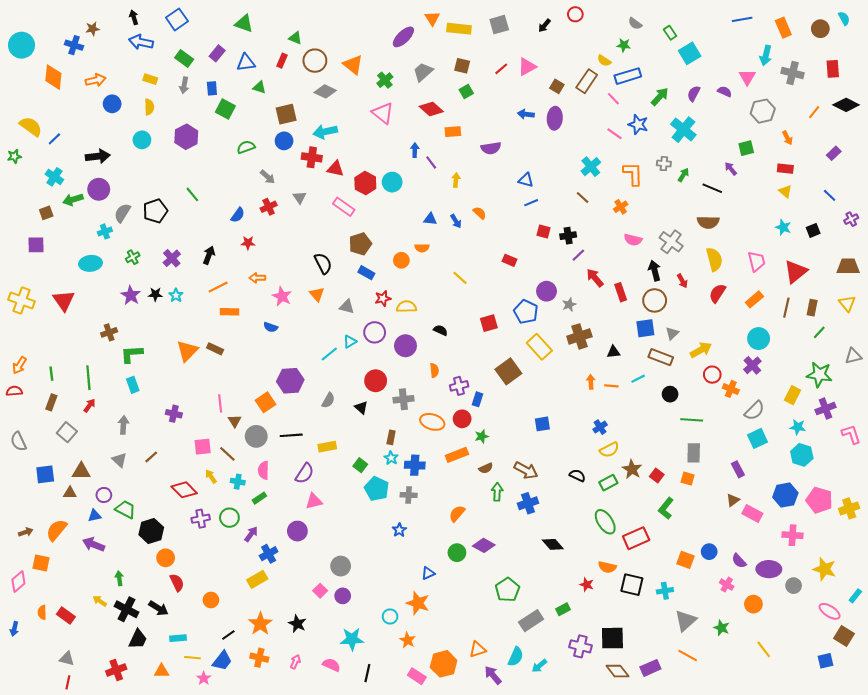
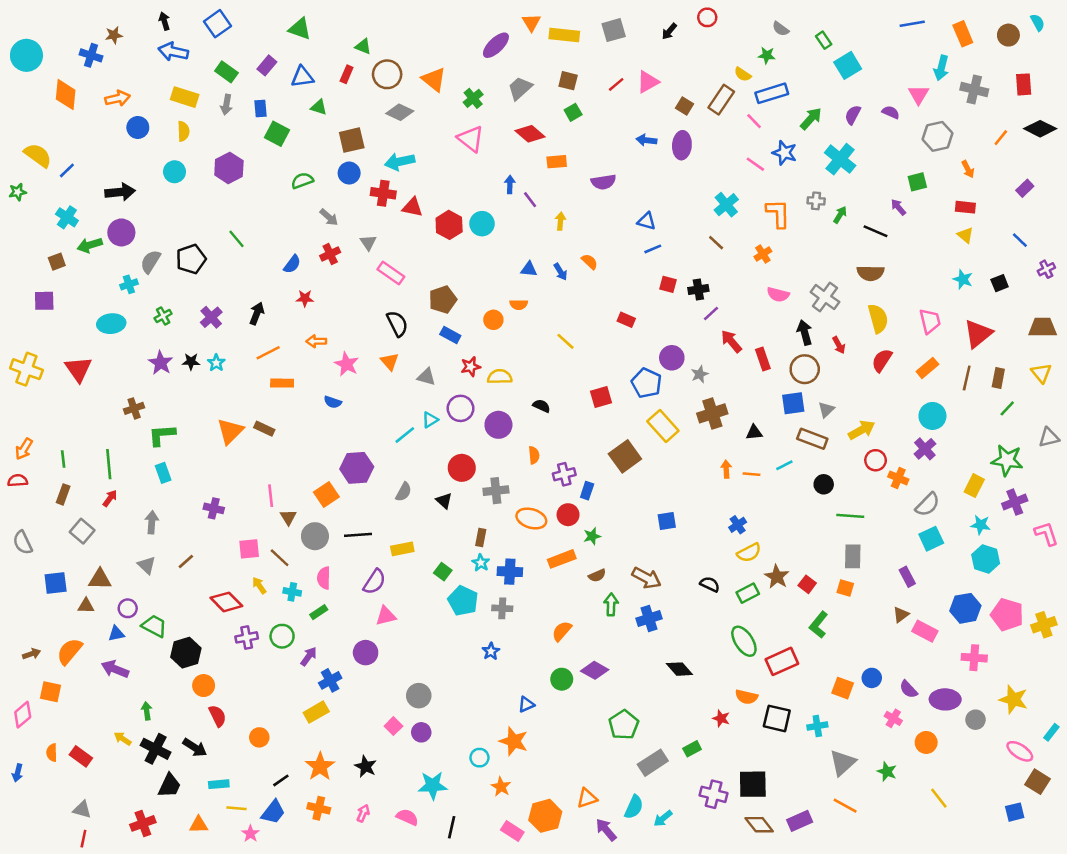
yellow rectangle: (150, 79) -> (185, 97), size x1.5
pink rectangle: (344, 207) -> (391, 273), moved

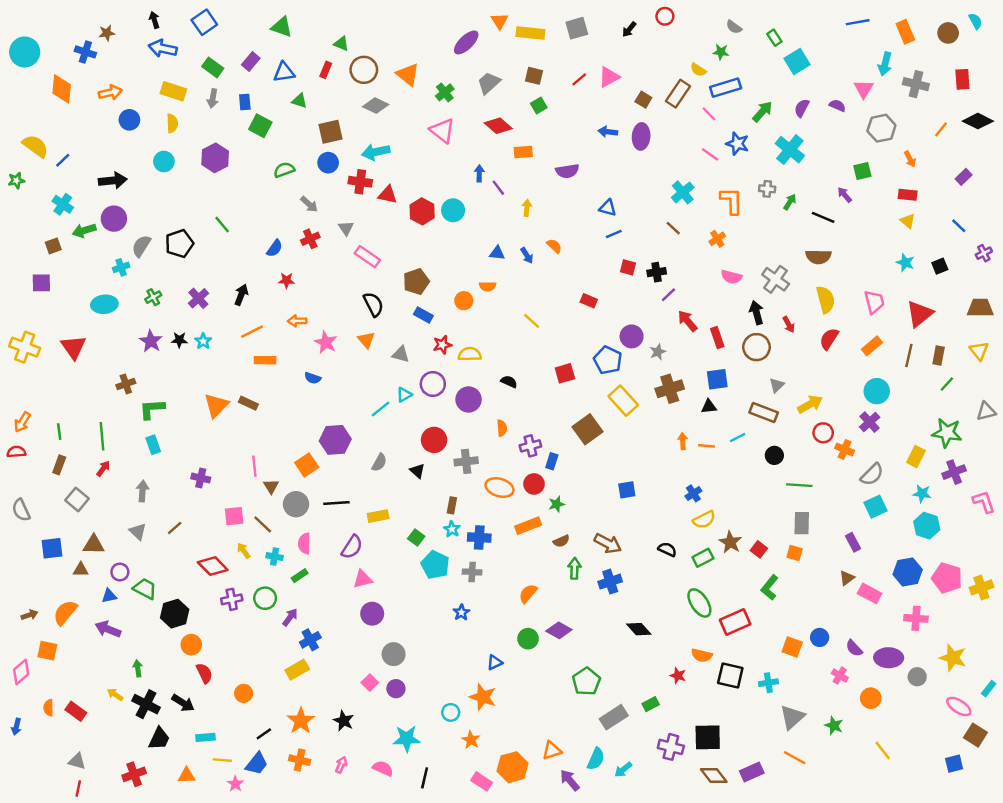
blue square: (793, 403) -> (717, 379), moved
purple circle: (366, 653) -> (372, 614), moved

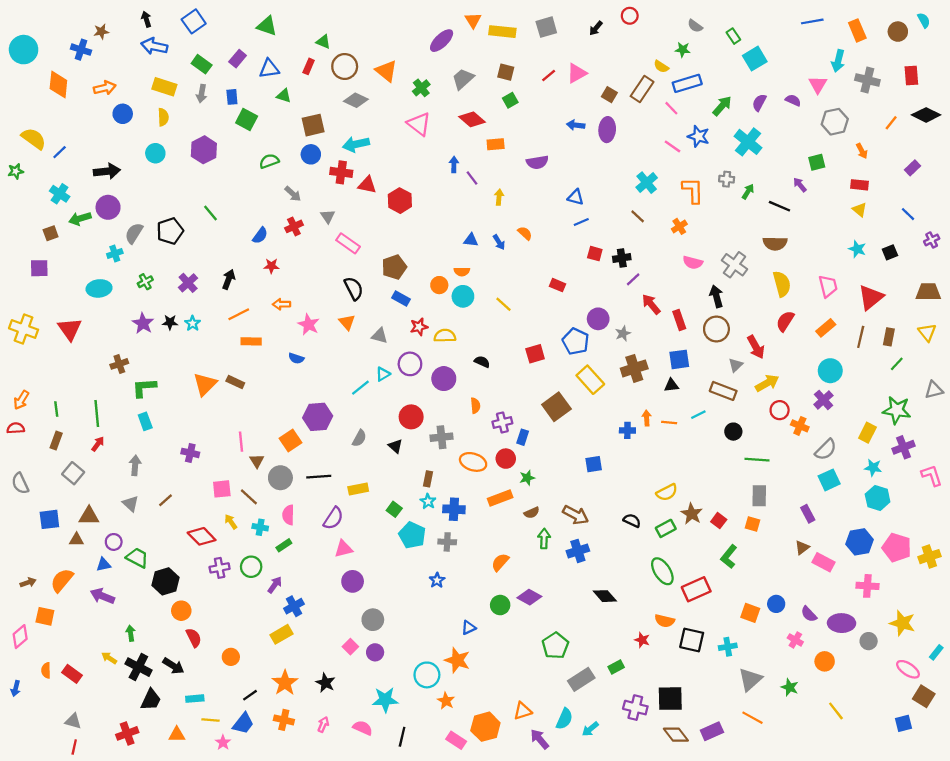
cyan circle: (453, 210) -> (463, 296), moved
red arrow: (789, 324) -> (756, 347), moved, size x1.5
blue cross: (693, 493) -> (627, 430), moved, turned 35
cyan circle: (451, 712) -> (427, 675), size x1.5

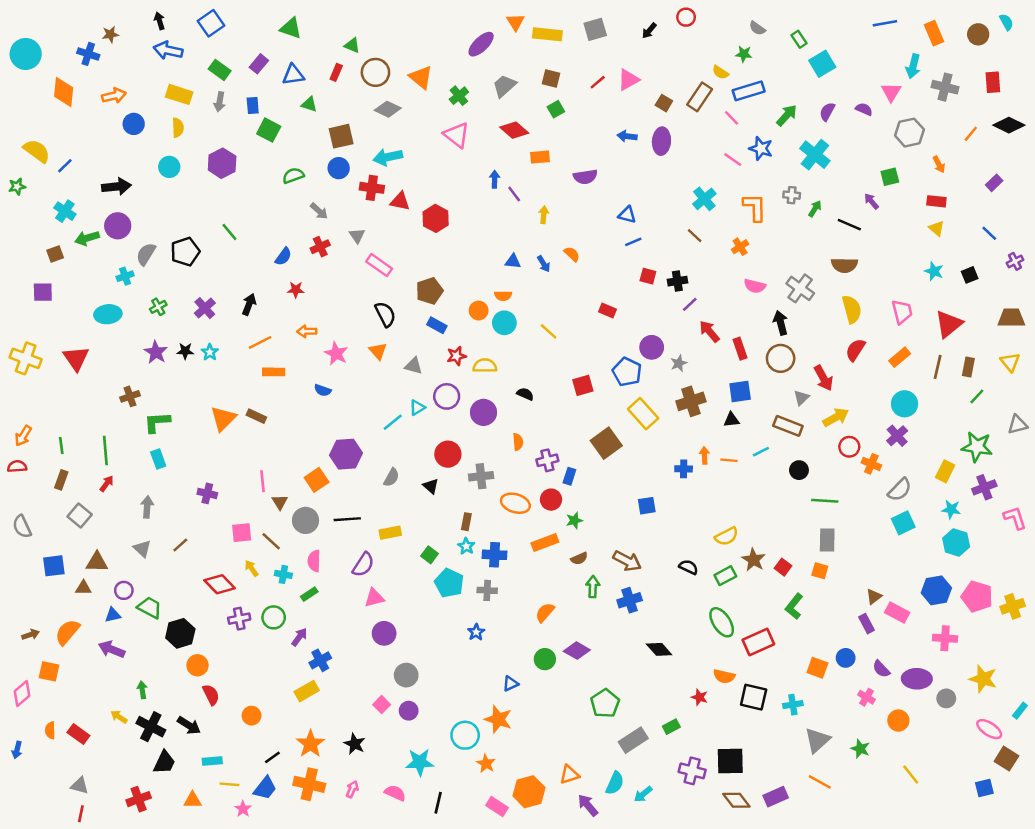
purple rectangle: (808, 514) -> (866, 624), moved
orange cross: (284, 720) -> (309, 784), size x1.4

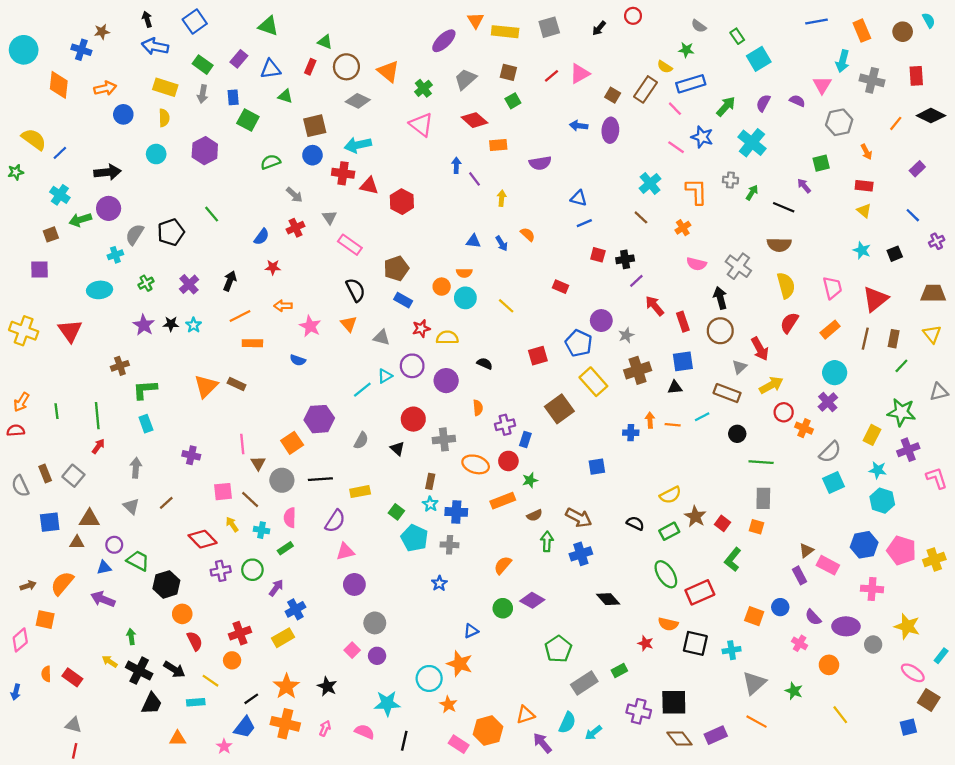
brown rectangle: (61, 480) -> (45, 473), moved, turned -42
yellow line: (229, 784) -> (211, 681), moved, turned 30
red cross: (139, 799) -> (240, 633), moved

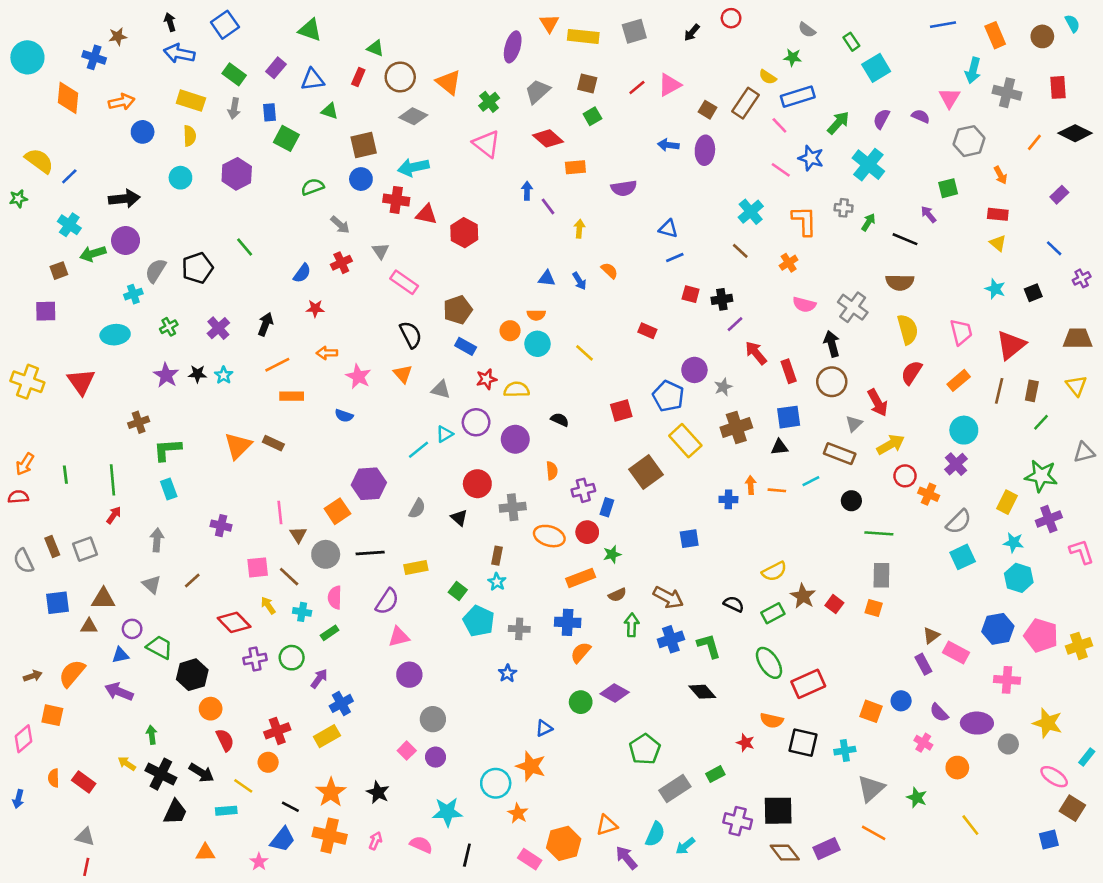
purple ellipse: (444, 41) -> (513, 47), turned -30
gray square: (73, 476) -> (85, 549), turned 30
blue cross: (456, 512) -> (568, 622), moved
green L-shape: (733, 560) -> (709, 646), moved, turned 125
black line: (251, 699) -> (290, 807), turned 63

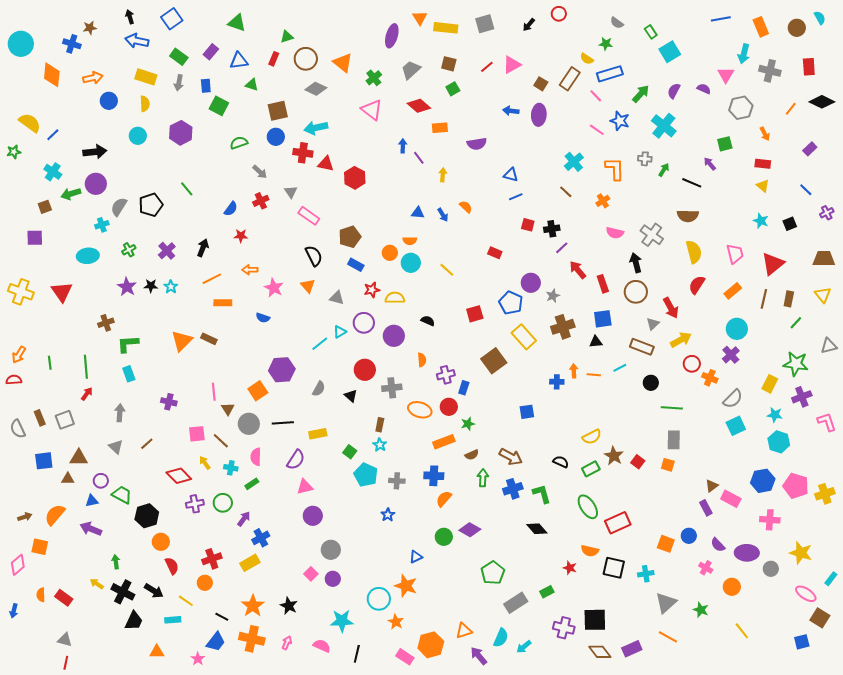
green triangle: (375, 48) -> (287, 37), turned -40

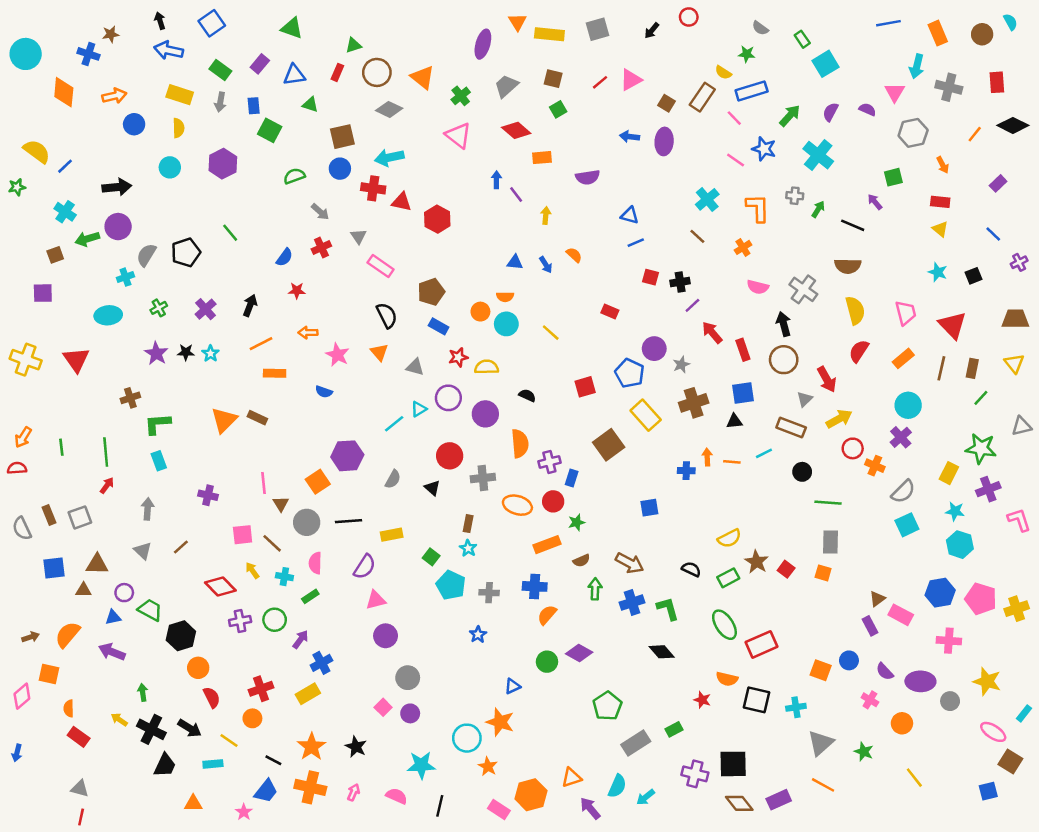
red triangle: (773, 264) -> (953, 325), turned -35
orange semicircle: (422, 360) -> (520, 443), size x1.6
orange semicircle: (41, 595) -> (69, 708), moved

